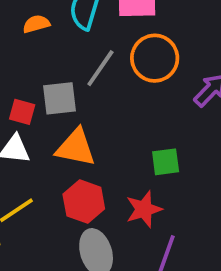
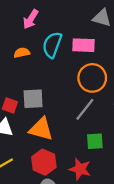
gray line: (100, 68) -> (85, 109), moved
red star: (144, 209) -> (80, 169), turned 30

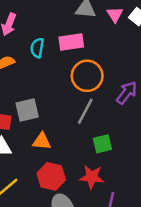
cyan semicircle: (52, 45) -> (37, 48), size x0.7
orange triangle: (41, 129) -> (42, 141), size x0.7

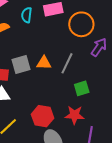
orange circle: (87, 76) -> (81, 24), moved
orange triangle: (42, 141) -> (44, 63), moved

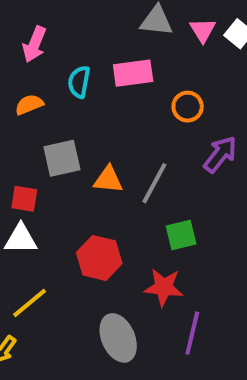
orange circle: (81, 24) -> (188, 107), size x0.6
gray square: (21, 64) -> (62, 158), moved
red hexagon: (43, 116) -> (99, 258), moved

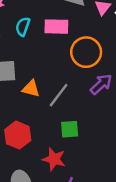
orange circle: (188, 107) -> (86, 52), size x1.6

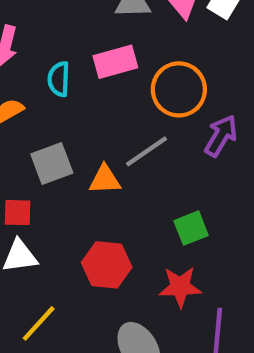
gray line: (59, 95) -> (147, 151), moved, turned 35

